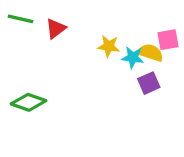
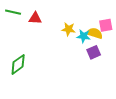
red triangle: (56, 29) -> (35, 18), turned 40
green diamond: (28, 102) -> (18, 64), turned -55

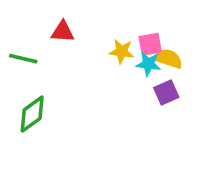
green line: (13, 12) -> (23, 59), moved
pink square: (106, 25) -> (150, 44), moved

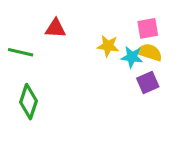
pink square: (150, 44) -> (148, 28), moved
green diamond: (32, 114) -> (28, 102), turned -36

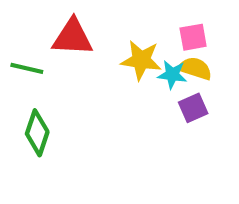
red triangle: (56, 28) -> (73, 37), size x1.5
yellow star: (108, 46) -> (141, 60), size x1.4

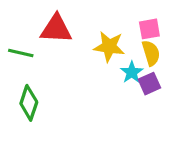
yellow semicircle: (195, 68) -> (151, 53), turned 55
cyan star: (172, 75) -> (132, 72), moved, turned 30

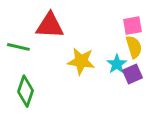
yellow star: (109, 47) -> (81, 61), moved

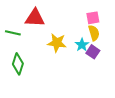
purple square: (132, 74) -> (93, 52), turned -32

